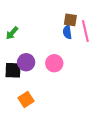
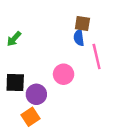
pink line: (85, 31) -> (97, 57), moved
purple circle: (26, 62) -> (36, 94), moved

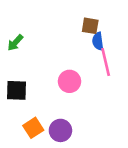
blue semicircle: (79, 38) -> (98, 41), moved
purple circle: (36, 94) -> (60, 130), moved

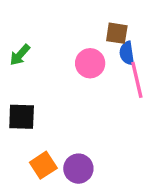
pink circle: (69, 81) -> (90, 63), moved

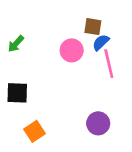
blue semicircle: (127, 53) -> (101, 42), turned 54
purple circle: (78, 169) -> (98, 123), moved

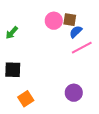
pink circle: (72, 50) -> (54, 21), moved
pink line: (109, 64) -> (82, 48), turned 75

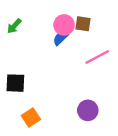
blue semicircle: (76, 32) -> (60, 38), moved
green arrow: (12, 33) -> (14, 26), moved

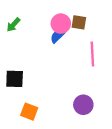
pink line: (97, 57) -> (92, 54), turned -65
orange square: (31, 117) -> (29, 112), turned -36

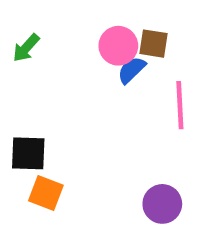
blue semicircle: (57, 36) -> (132, 70), moved
orange square: (29, 112) -> (46, 193), moved

